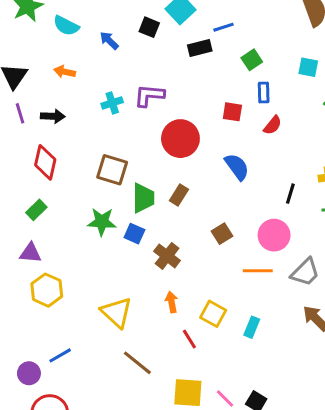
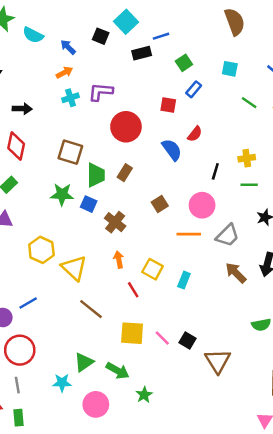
orange arrow: (65, 72) -> (64, 72), moved, turned 140
blue rectangle: (264, 93) -> (194, 89), turned 42
red semicircle: (273, 125) -> (195, 134), moved
yellow hexagon: (47, 290) -> (41, 250), moved

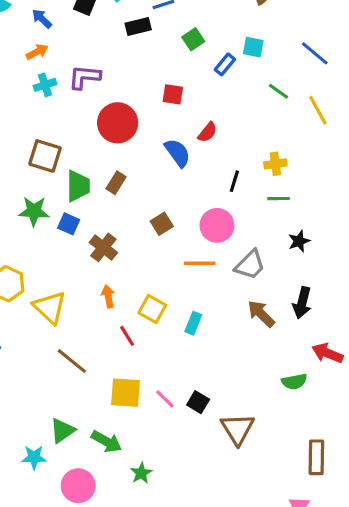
blue rectangle: (194, 89) -> (225, 64), moved

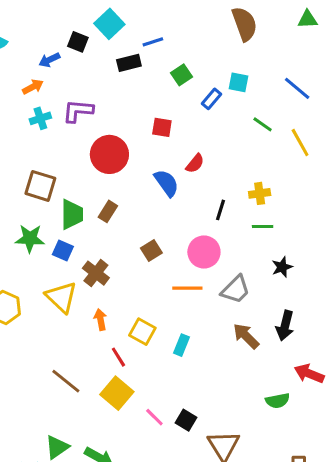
blue arrow: (42, 19) -> (49, 60), moved, turned -70
yellow triangle: (50, 307) -> (61, 297), moved
yellow square: (125, 393) -> (117, 393), moved, turned 36

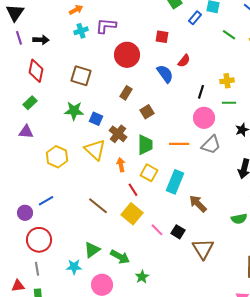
green trapezoid: (72, 214) -> (145, 145), moved
brown square: (151, 250) -> (147, 112), moved
pink circle: (204, 252) -> (204, 118), moved
brown arrow: (246, 336) -> (198, 204), moved
cyan rectangle: (181, 345) -> (175, 182), size x1.6

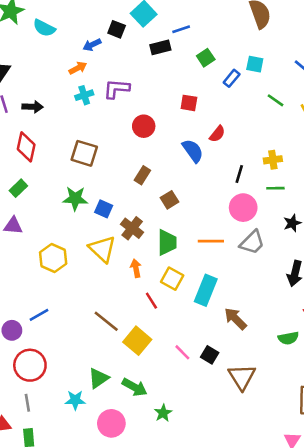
red circle: (127, 55) -> (144, 126), size x0.7
yellow square: (132, 214) -> (137, 341), moved

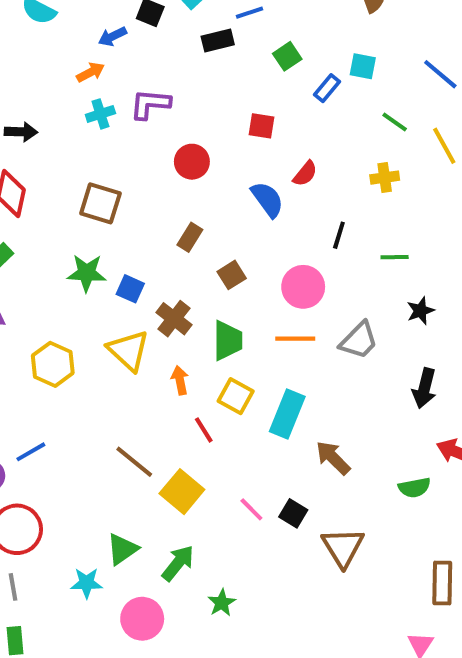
yellow cross: (273, 160) -> (385, 178), moved
pink circle: (243, 208) -> (303, 287), moved
green arrow: (135, 387) -> (178, 563), turned -80

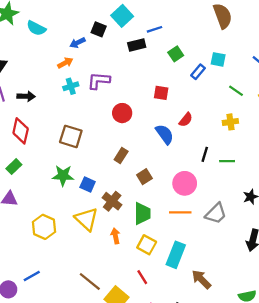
green line: (395, 257) -> (227, 161), moved
red line: (204, 430) -> (142, 277), moved

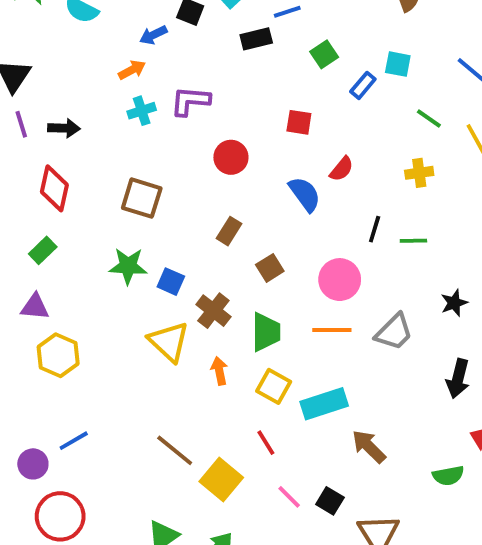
yellow hexagon: (44, 227) -> (58, 355), moved
cyan rectangle: (176, 255) -> (324, 404), turned 50

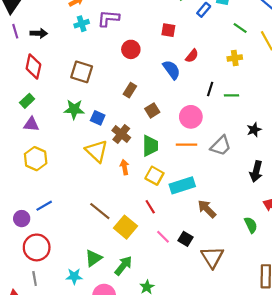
purple triangle: (35, 307) -> (31, 124), moved
green semicircle: (448, 476) -> (251, 225), turned -105

